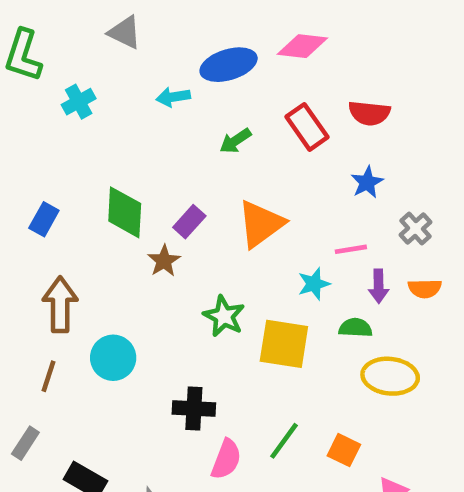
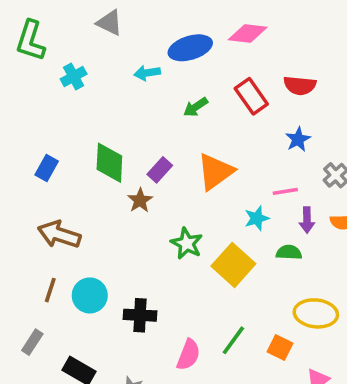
brown arrow: (60, 305) -> (59, 234), turned -72
yellow square: (284, 344) -> (233, 265), turned 33
cyan circle: (113, 358) -> (90, 295), moved
yellow ellipse: (390, 376) -> (316, 313), moved
black cross: (194, 408) -> (140, 315), moved

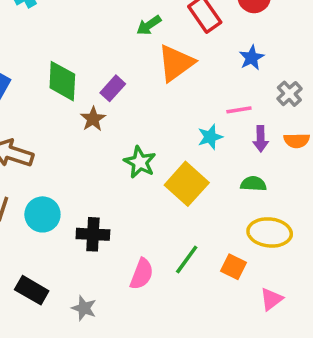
orange triangle: (215, 172) -> (176, 63), moved
green semicircle: (289, 252) -> (253, 184), moved

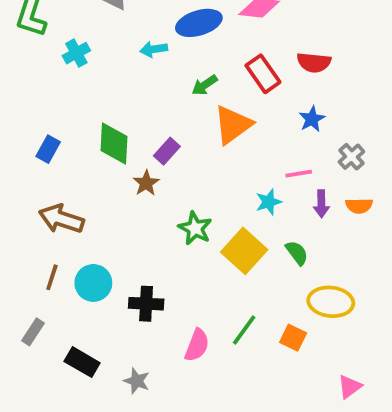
green semicircle: (253, 184) -> (297, 253), moved, turned 50
pink triangle: (271, 299) -> (350, 387), moved

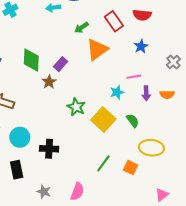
gray cross: (351, 157) -> (173, 62), moved
pink semicircle: (197, 345) -> (77, 192), moved
black rectangle: (82, 362) -> (17, 170), moved, turned 48

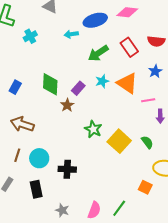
green arrow: (81, 28) -> (98, 53), size x1.5
orange triangle: (97, 49) -> (127, 83), moved, turned -50
cyan star: (117, 92) -> (102, 81), moved
green line: (103, 163) -> (119, 208), moved

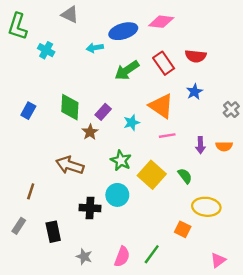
cyan cross: (30, 36) -> (46, 50), turned -32
cyan star: (102, 81) -> (132, 123), moved
pink line: (148, 100) -> (167, 136), moved
brown arrow: (22, 124) -> (70, 165), moved
cyan circle: (39, 158) -> (117, 195), moved

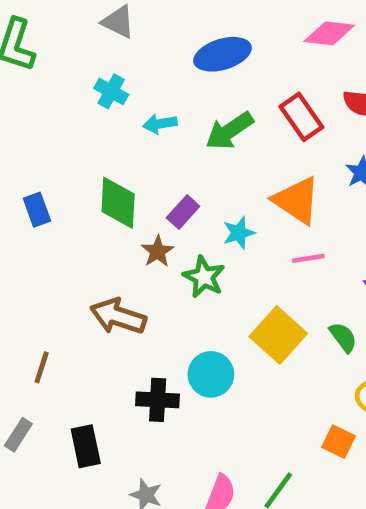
pink diamond: (161, 22) -> (329, 33), moved
cyan arrow: (95, 48) -> (160, 124), moved
cyan cross: (46, 50) -> (111, 91), moved
blue rectangle: (28, 111) -> (37, 210), turned -49
green star: (121, 161) -> (204, 277), moved

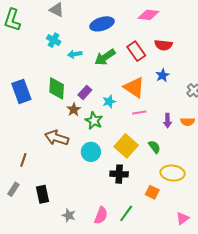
blue rectangle: (37, 210) -> (21, 91), size x1.6
cyan circle: (211, 374) -> (91, 152), moved
black cross: (158, 400) -> (119, 174), moved

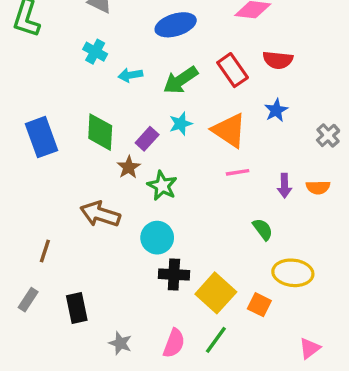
cyan star: (109, 102) -> (181, 124), moved
yellow square: (126, 146) -> (216, 293), moved
black cross: (119, 174) -> (174, 274), moved

